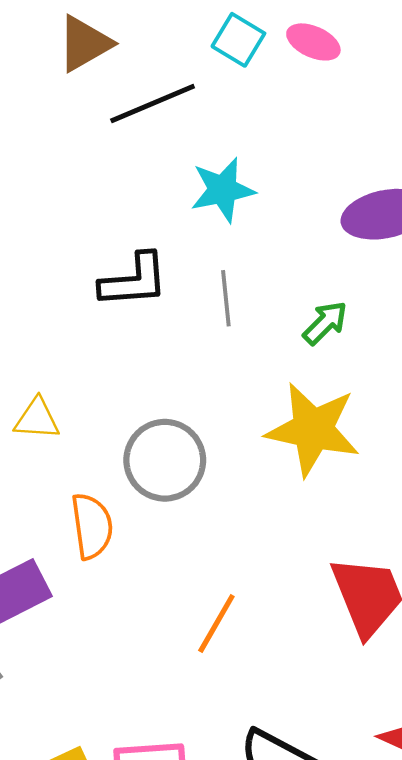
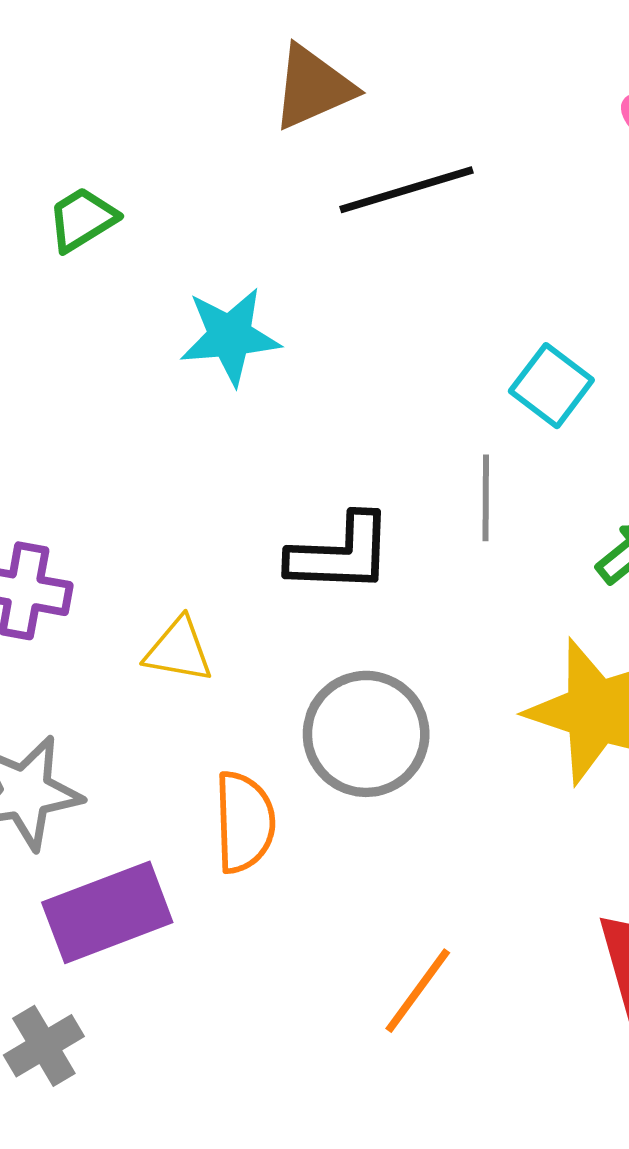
cyan square: (238, 40) -> (551, 386), moved
cyan star: (223, 190) -> (230, 336), moved
black L-shape: (134, 280) -> (341, 554), moved

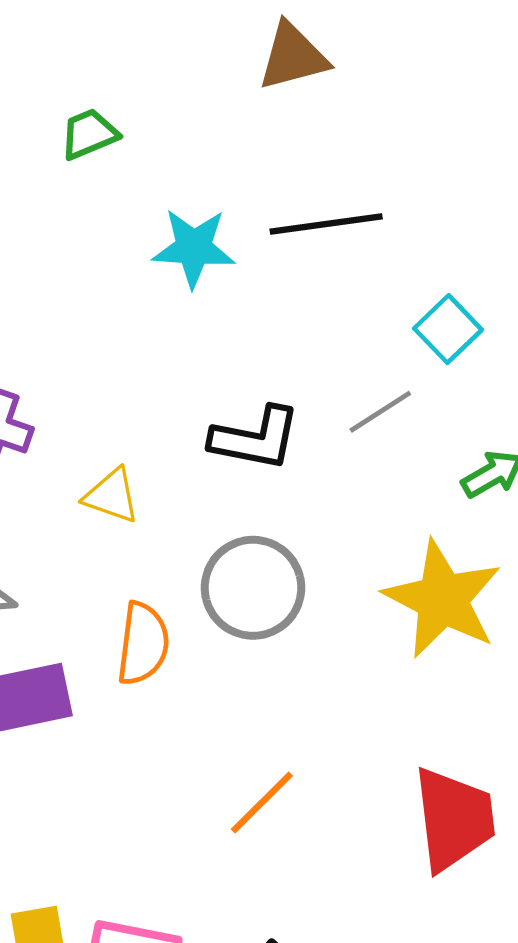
black line: (407, 190) -> (326, 224), moved
gray line: (486, 498) -> (380, 412), turned 48

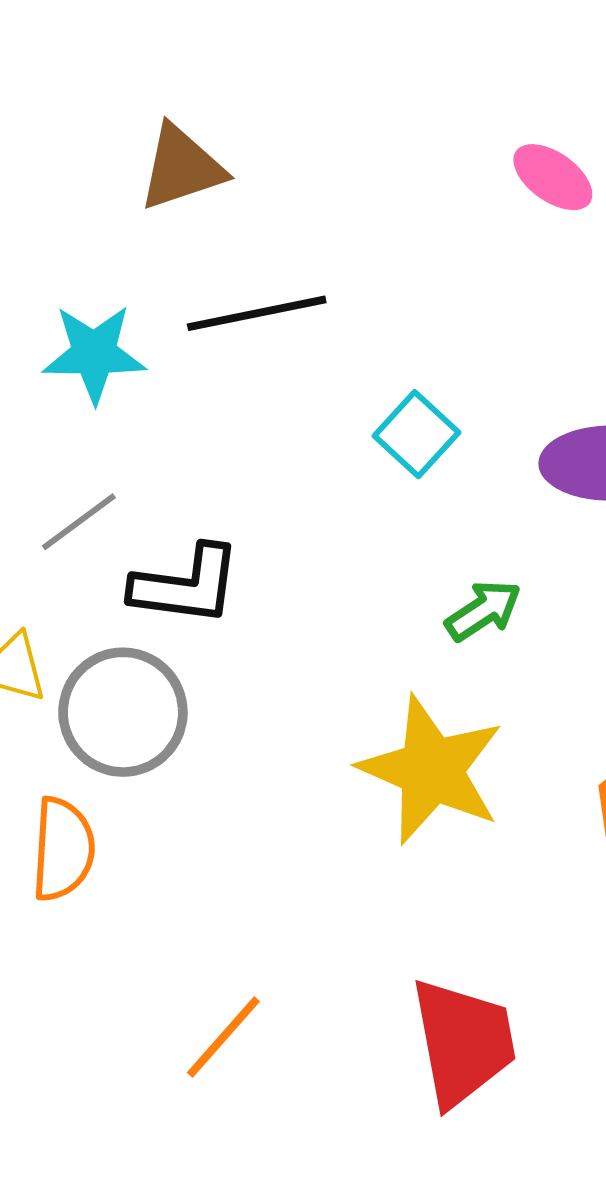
brown triangle: (293, 57) -> (182, 168), moved
gray line: (380, 412) -> (79, 522), moved
gray circle: (253, 588) -> (123, 712), moved

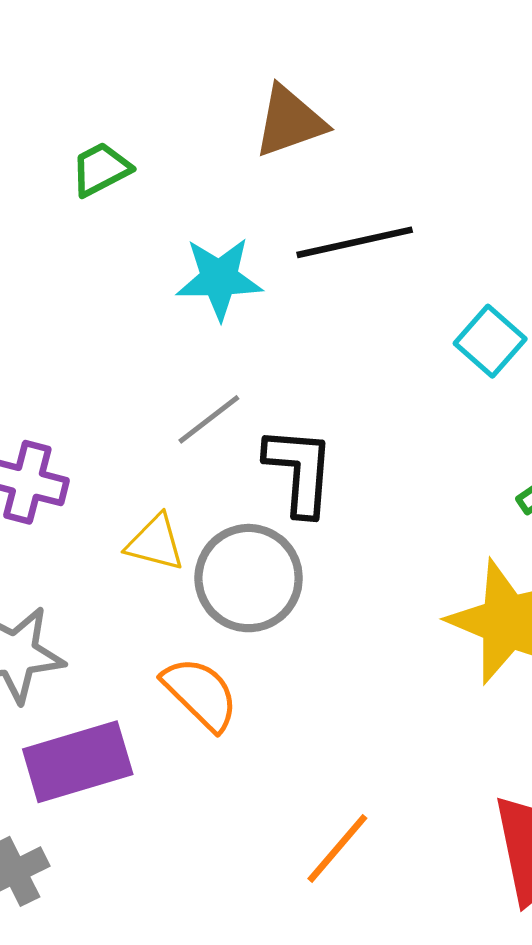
black L-shape: (186, 585) -> (300, 471), turned -92
orange semicircle: (63, 849) -> (200, 694), turned -48

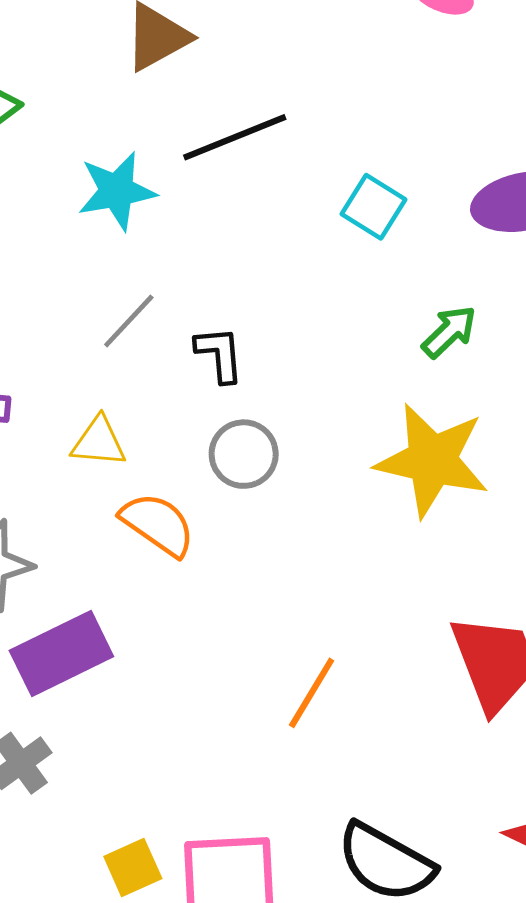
black L-shape: (300, 471) -> (219, 354), size x0.7
gray circle: (249, 578) -> (244, 454), moved, size x0.7
orange semicircle: (200, 694) -> (158, 524), moved

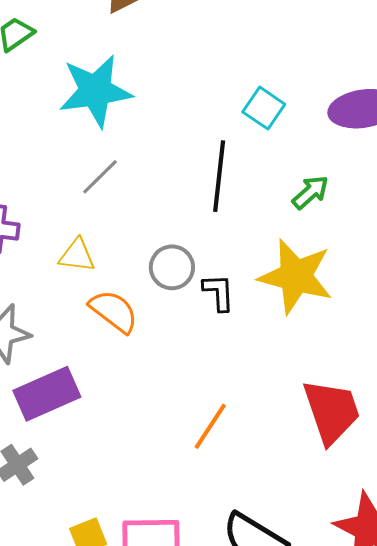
black line: (235, 137) -> (219, 176), moved, turned -64
cyan star: (117, 191) -> (95, 91), size x1.4
black L-shape: (219, 354) -> (219, 292), moved

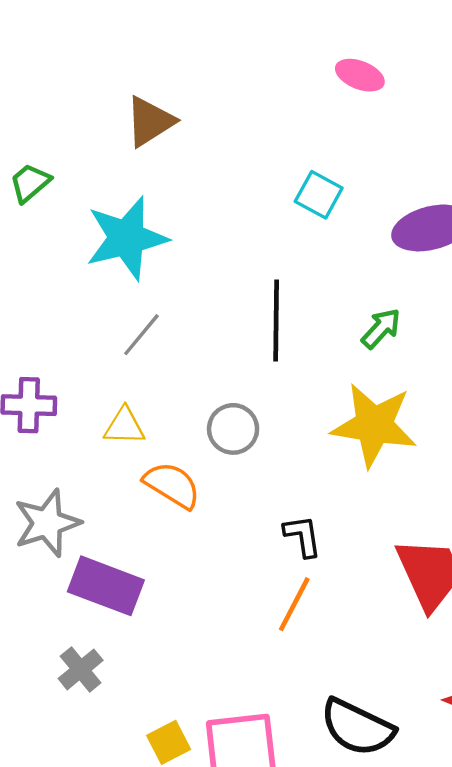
cyan square: (264, 108) -> (319, 195), moved
black L-shape: (219, 292) -> (303, 536), moved
purple rectangle: (47, 394) -> (106, 586), turned 50

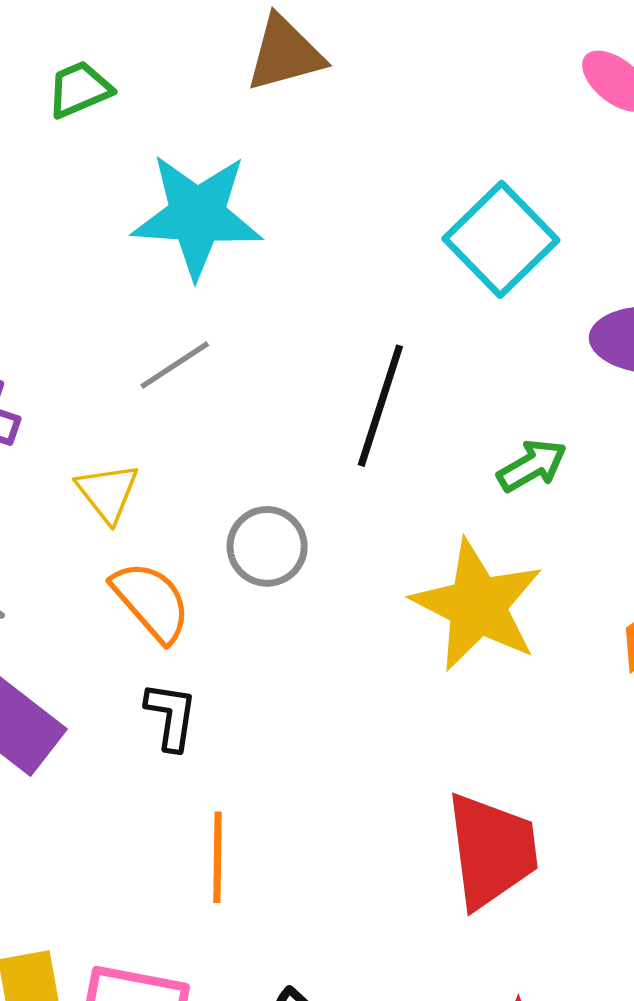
cyan square: (319, 195) -> (501, 239), size x1.5
yellow triangle: (124, 426) -> (108, 493), turned 33
black L-shape: (303, 536) -> (171, 716), moved
orange line: (294, 604) -> (217, 857), moved, turned -44

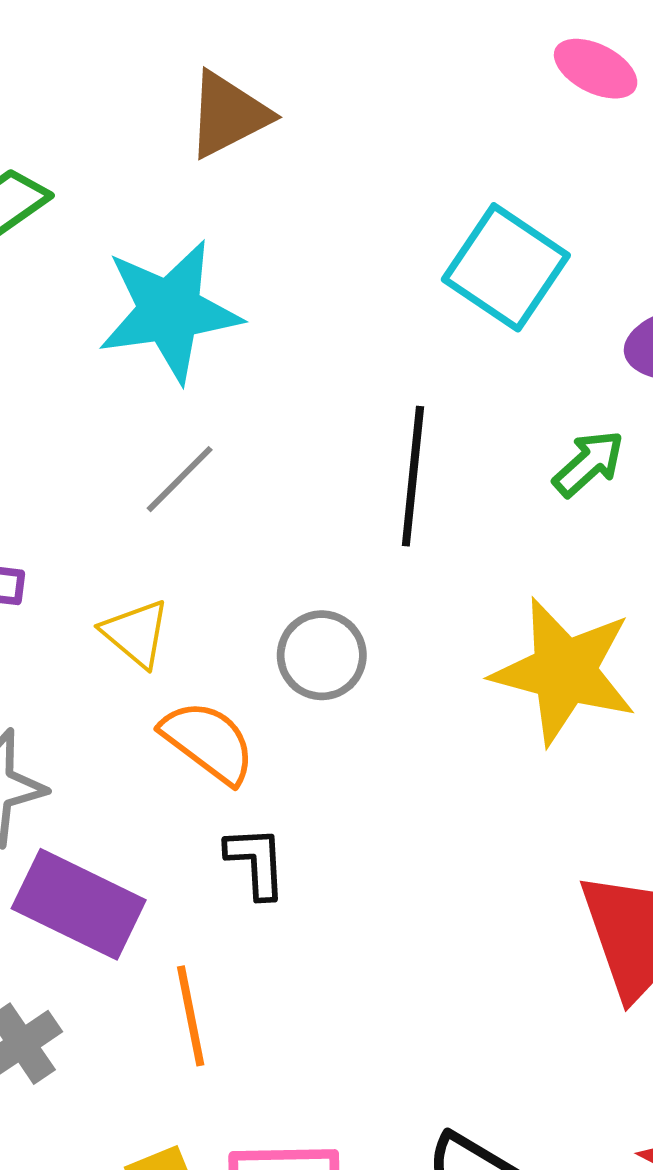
green arrow: (532, 466) -> (589, 463), moved
orange line: (217, 857) -> (191, 1016), moved

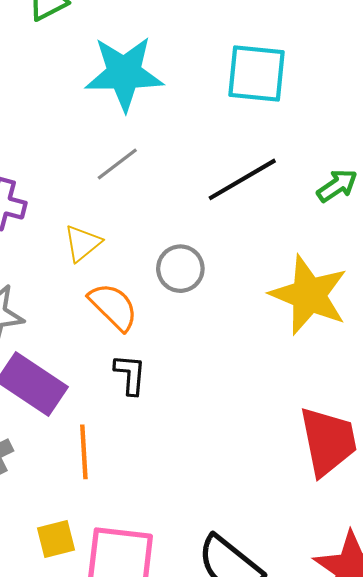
cyan square: (506, 267) -> (257, 73), moved, turned -36
black line: (413, 476) -> (242, 179), turned 46
yellow triangle: (136, 633) -> (83, 243), turned 33

